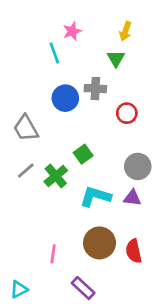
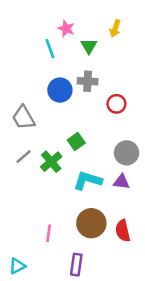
pink star: (72, 31) -> (66, 28), turned -30
green triangle: (116, 59) -> (89, 46), moved
purple rectangle: (83, 288) -> (76, 265), turned 55

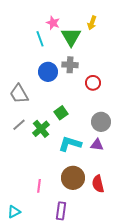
green triangle: (89, 46) -> (71, 37), size x1.5

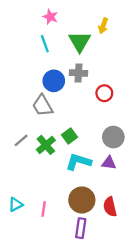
pink star: (53, 23) -> (50, 17), moved
gray trapezoid: (19, 94) -> (43, 106), moved
green square: (61, 113) -> (69, 136), moved
purple rectangle: (61, 211) -> (81, 228), moved
cyan triangle: (14, 212) -> (16, 204), moved

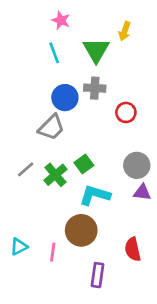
gray trapezoid: (43, 106) -> (51, 127), turned -105
purple triangle: (109, 163) -> (142, 192), moved
brown circle: (82, 200) -> (81, 230), moved

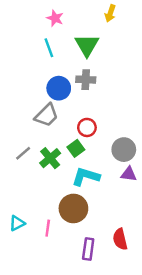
yellow arrow: (125, 31) -> (110, 13), moved
red circle: (126, 112) -> (87, 127), moved
red semicircle: (133, 249) -> (120, 239), moved

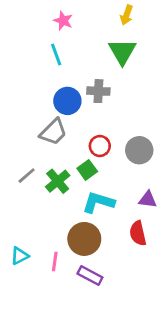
green triangle: (87, 45) -> (122, 52), moved
gray circle: (124, 150) -> (139, 150), moved
red semicircle: (120, 239) -> (138, 233), moved
purple rectangle: (88, 249) -> (90, 276), moved, turned -70

